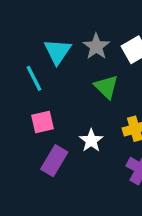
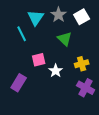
pink square: (42, 122) -> (39, 60), moved
purple rectangle: (54, 161) -> (19, 83), moved

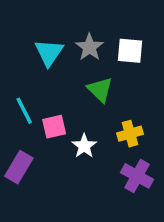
white square: (82, 17) -> (130, 51), turned 35
cyan line: (22, 34) -> (24, 111), moved

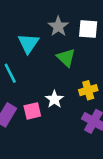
cyan triangle: (49, 52) -> (28, 43), moved
pink square: (54, 127) -> (32, 111), moved

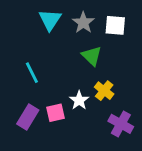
cyan triangle: (28, 43) -> (50, 20), moved
yellow cross: (88, 90) -> (104, 91), moved, turned -36

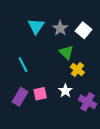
white square: (115, 25) -> (83, 30), turned 35
yellow cross: (104, 91) -> (77, 70), moved
white star: (79, 100) -> (65, 91), moved

